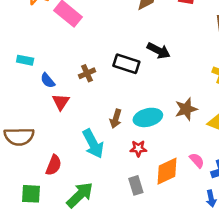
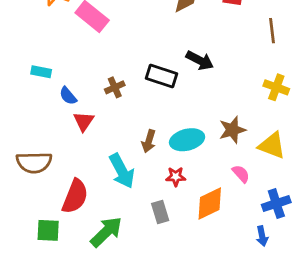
pink semicircle: (197, 160) -> (241, 174), moved
red semicircle: (54, 165) -> (75, 196), size x1.4
gray rectangle: (136, 185) -> (160, 212), moved

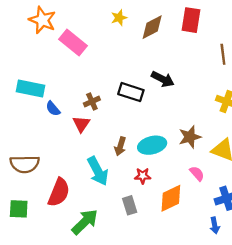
cyan rectangle: (41, 72) -> (31, 89), size x1.6
red triangle: (84, 121) -> (81, 124), moved
green square: (48, 230) -> (19, 209), moved

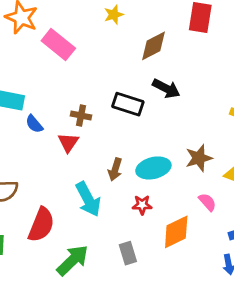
brown diamond: (152, 27) -> (153, 46), moved
brown cross: (92, 101) -> (81, 115), turned 35
gray rectangle: (130, 205) -> (128, 253), moved

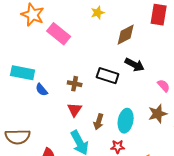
red triangle: (68, 142) -> (75, 110), moved
cyan ellipse: (153, 168) -> (126, 121), turned -65
pink semicircle: (207, 202) -> (164, 86), moved

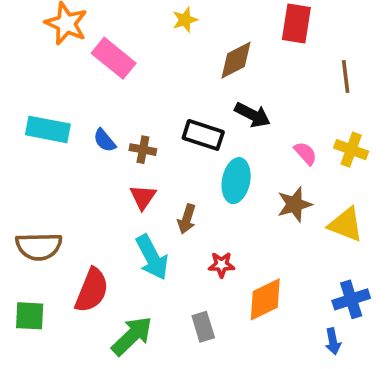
blue semicircle: (42, 90) -> (105, 140), moved
cyan ellipse: (126, 121) -> (236, 181), moved

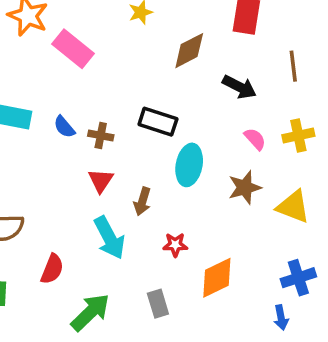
black arrow: (253, 115) -> (239, 87), moved
yellow cross: (351, 150) -> (298, 135), turned -32
red semicircle: (92, 290) -> (52, 269), size x0.7

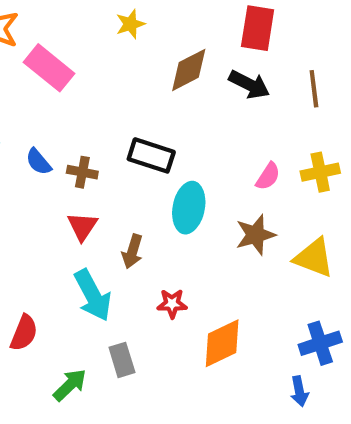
black arrow: (239, 87) -> (249, 85), moved
pink semicircle: (255, 139) -> (268, 176), turned 75
gray rectangle: (158, 304) -> (122, 360), moved
green arrow: (90, 312) -> (70, 385), size x0.7

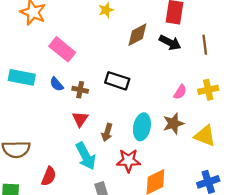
pink rectangle: (49, 68) -> (62, 49), moved
cyan ellipse: (189, 208) -> (142, 127), moved
red star: (172, 304) -> (128, 161), size x1.5

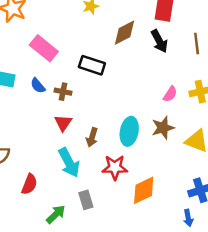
black arrow: (170, 43) -> (159, 41), turned 35
black rectangle: (117, 81) -> (92, 65), moved

